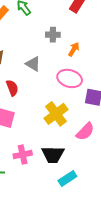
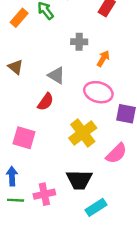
red semicircle: (12, 88) -> (46, 102), moved, turned 56
pink cross: (23, 155) -> (44, 194), moved

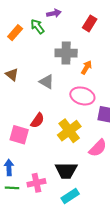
gray cross: (79, 42) -> (66, 53), size x1.5
red semicircle: (46, 102) -> (37, 120), moved
cyan rectangle: (96, 207) -> (70, 196), moved

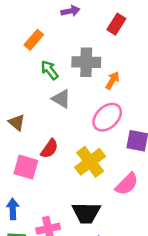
green arrow: (37, 27) -> (49, 70), moved
orange rectangle: (15, 33) -> (34, 40), moved
brown triangle: (12, 75) -> (17, 122), moved
pink ellipse: (82, 96) -> (107, 117), turned -60

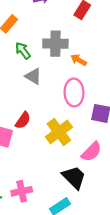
orange arrow: (112, 80) -> (79, 60), turned -91
pink ellipse: (107, 117) -> (74, 92), turned -48
black trapezoid: (86, 213) -> (74, 177), moved, turned -136

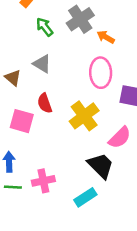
gray cross: (55, 44) -> (80, 19), turned -35
gray triangle: (33, 76) -> (42, 64), moved
red semicircle: (23, 120) -> (45, 103), turned 126

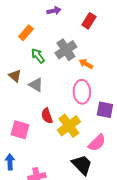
brown triangle: (13, 78) -> (15, 76), moved
red semicircle: (45, 103) -> (47, 116), moved

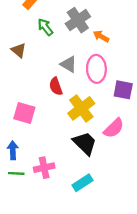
gray triangle: (36, 85) -> (69, 64), moved
red semicircle: (47, 116) -> (56, 86), moved
black trapezoid: (82, 165) -> (85, 143), moved

